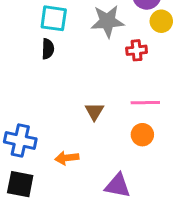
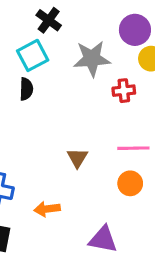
cyan square: (54, 18) -> (33, 55), turned -36

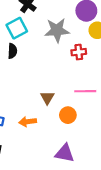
orange circle: (130, 183) -> (68, 115), moved
orange arrow: (47, 209) -> (28, 122), moved

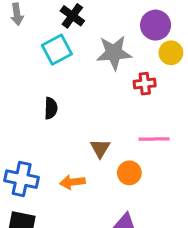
black semicircle: (12, 51) -> (51, 108), moved

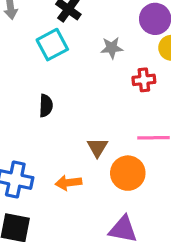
gray star: (114, 53) -> (112, 48), size x0.6
orange circle: (129, 173) -> (128, 173), size x1.4

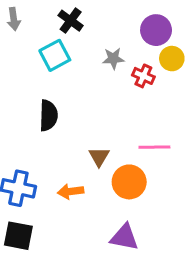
red cross: (144, 80) -> (143, 76), moved, turned 30
black semicircle: (46, 106) -> (48, 115), size x1.4

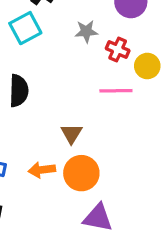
yellow circle: (172, 59) -> (147, 66), moved
pink line: (154, 147) -> (116, 91), moved
orange circle: (129, 182) -> (81, 173), moved

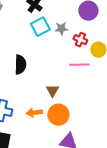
cyan square: (25, 28) -> (40, 27), moved

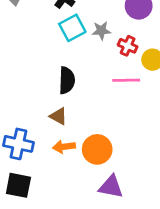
black semicircle: (20, 65) -> (67, 80), moved
brown triangle: (52, 91) -> (58, 116), moved, turned -32

